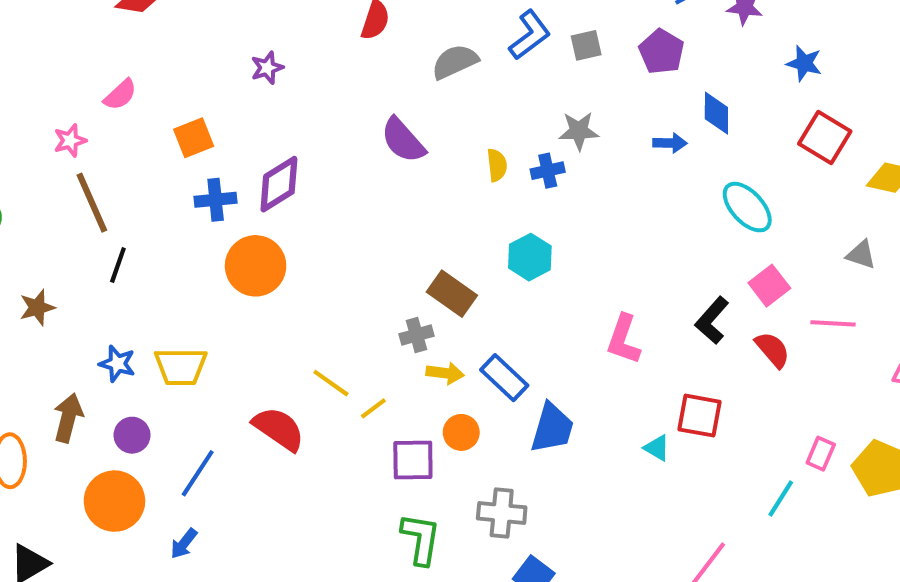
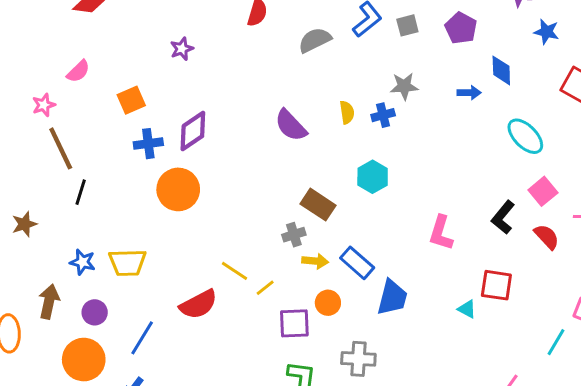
blue star: (804, 63) -> (546, 32), moved
purple semicircle: (403, 140) -> (291, 125), moved
red semicircle: (279, 429) -> (198, 304), turned 120

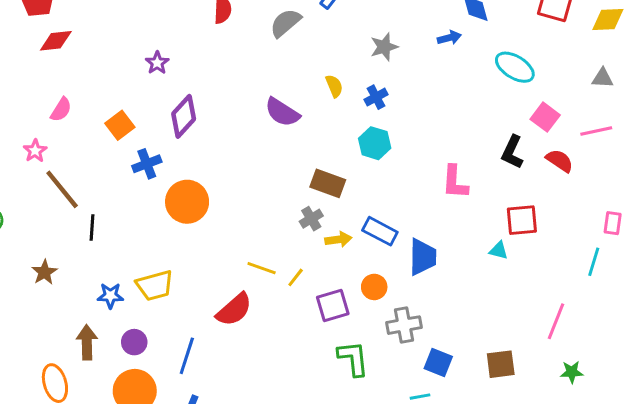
blue cross: (383, 115) -> (376, 97), moved
purple diamond: (193, 131) -> (184, 116), moved
orange circle: (328, 303) -> (374, 287), moved

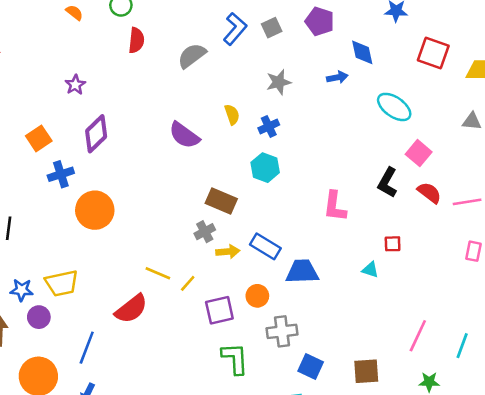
pink line: (596, 131) -> (467, 202), moved
red square: (522, 220) -> (393, 244), size x0.6
blue trapezoid: (423, 257) -> (302, 271), turned -96
cyan line: (594, 262) -> (462, 346), moved
purple circle: (134, 342) -> (39, 317), moved

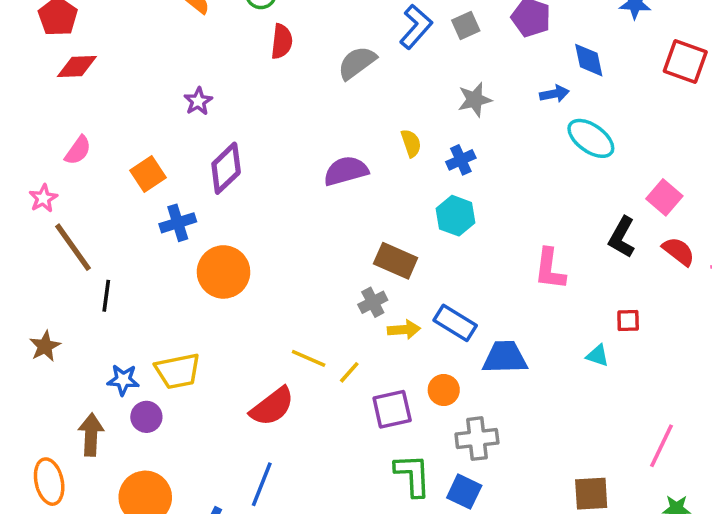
cyan ellipse: (394, 107) -> (591, 138), moved
purple semicircle: (184, 135) -> (346, 171), turned 128
blue line: (87, 348) -> (262, 484), moved
blue square: (311, 367) -> (464, 492), moved

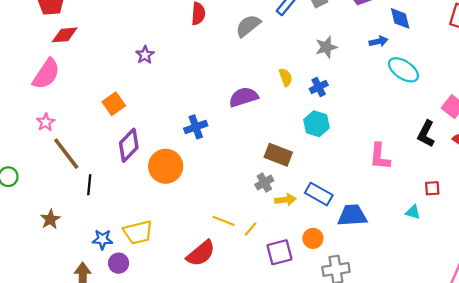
pink semicircle: (78, 150) -> (46, 74), moved, size x1.6
purple diamond: (226, 168) -> (129, 145), moved
blue cross: (178, 223) -> (196, 127), moved

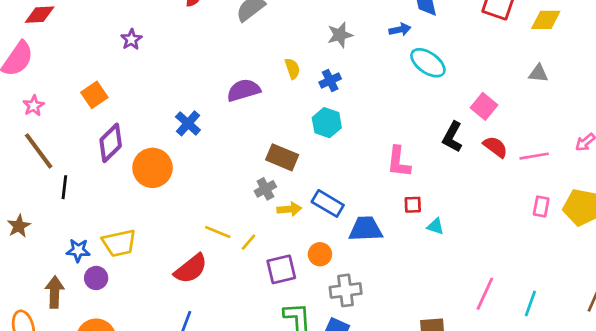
pink star: (46, 122) -> (34, 106), moved
blue cross: (196, 127) -> (188, 123), turned -30
red square: (432, 188) -> (413, 205), moved

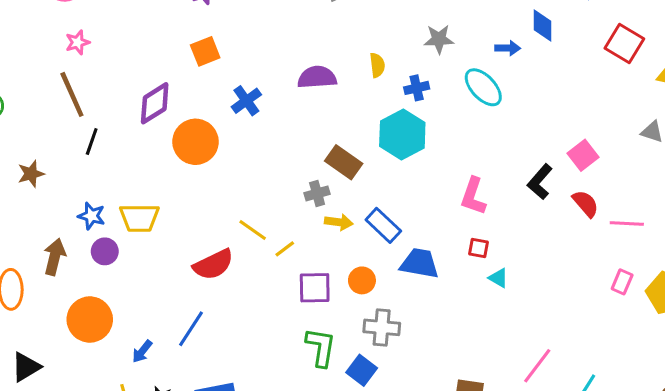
cyan ellipse: (428, 63) -> (483, 87), moved
orange square: (94, 95) -> (205, 51), moved
cyan hexagon: (327, 123) -> (402, 134), size x1.4

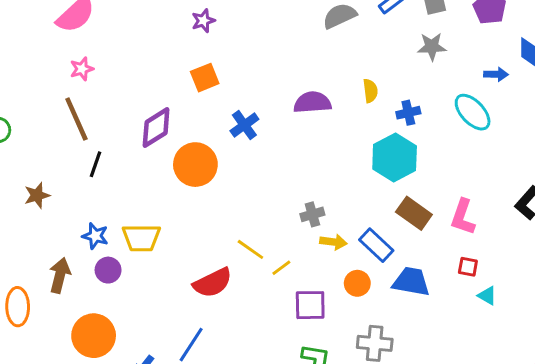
gray star: (439, 39) -> (432, 47), moved
brown rectangle: (344, 162) -> (414, 213), moved
orange circle: (362, 280) -> (357, 283), moved

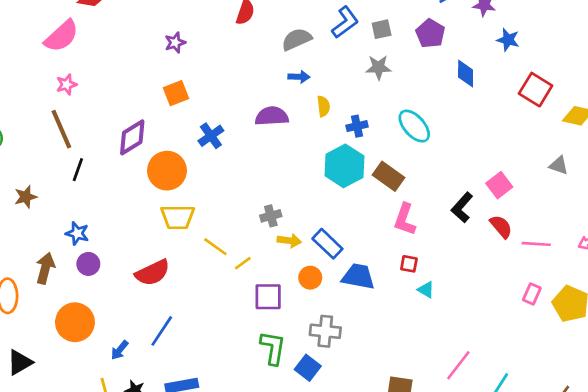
blue arrow: (496, 74) -> (299, 77), moved
brown rectangle: (414, 213) -> (388, 176), moved
yellow trapezoid: (141, 238) -> (178, 217), moved
red semicircle: (213, 283) -> (153, 273), moved

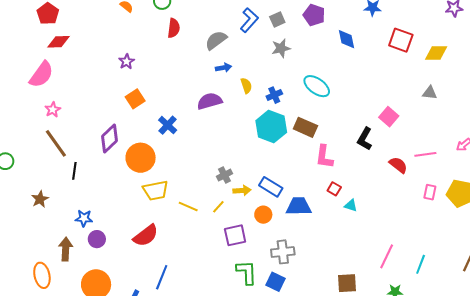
red semicircle: (501, 227) -> (398, 165), moved
yellow line: (243, 263) -> (218, 207), moved
red square: (409, 264) -> (334, 189), turned 32

